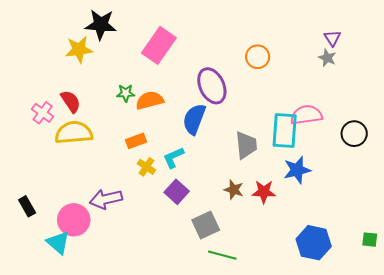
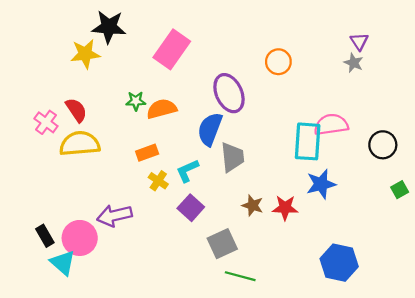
gray trapezoid: (246, 145) -> (232, 157), moved
black rectangle: (27, 206) -> (45, 236), moved
green square: (370, 240) -> (400, 190), moved, turned -35

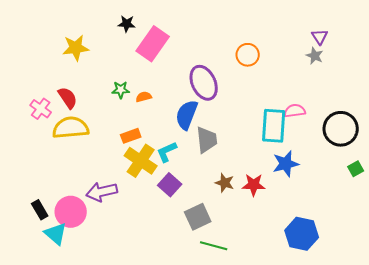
black star: (109, 27) -> (127, 24), moved, size x0.6
orange semicircle: (162, 109) -> (144, 97), size x0.6
pink semicircle: (331, 125) -> (295, 111), size x0.7
black circle: (383, 145) -> (341, 129), size x1.4
yellow cross: (158, 181) -> (141, 161), size x1.8

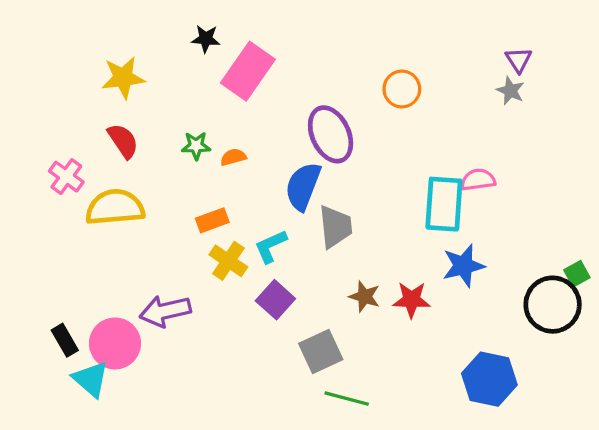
red semicircle: (68, 98) -> (123, 141), moved
black circle: (341, 129) -> (553, 305), moved
yellow cross: (141, 161) -> (228, 261), size x0.7

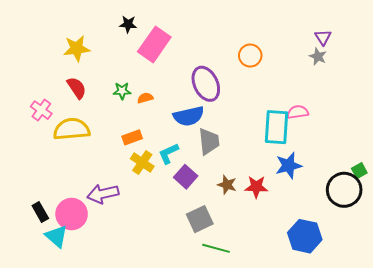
blue semicircle: (303, 186) -> (189, 116), turned -124
purple square: (275, 300) -> (186, 177), moved

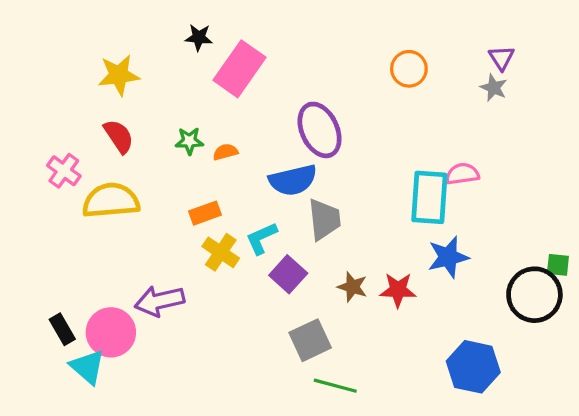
orange circle: (250, 56) -> (409, 69), moved
green square: (359, 171) -> (558, 265), turned 35

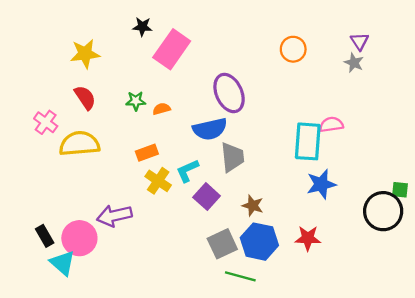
red star: (398, 290) -> (308, 238), moved
blue hexagon: (473, 367) -> (259, 242), moved

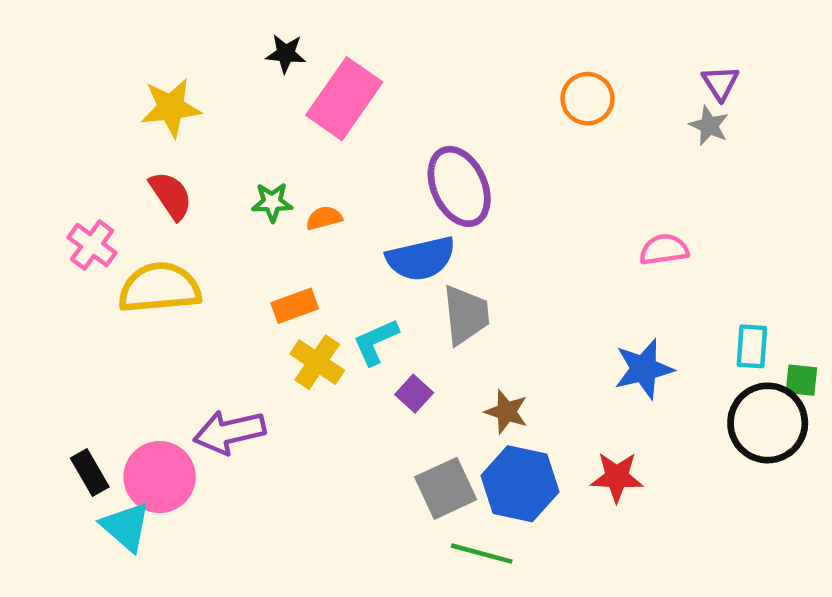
cyan rectangle: (308, 141) -> (752, 346), moved, size x0.6
purple square: (207, 197) -> (414, 394), size x0.7

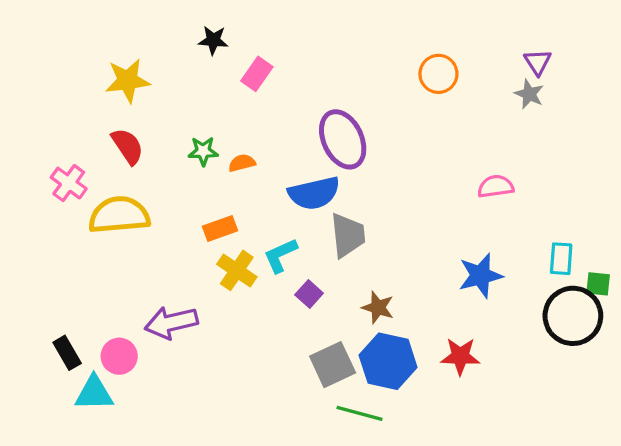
pink rectangle: (344, 99) -> (257, 74), size x0.6
pink circle: (160, 477) -> (119, 356), size x0.7
cyan triangle: (126, 527) -> (94, 393), turned -42

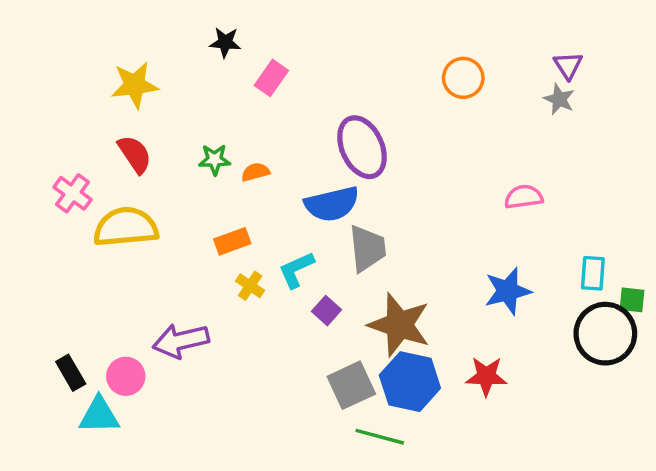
yellow cross: (237, 270) -> (250, 286), size x0.7
brown star: (378, 307) -> (399, 325), size x1.8

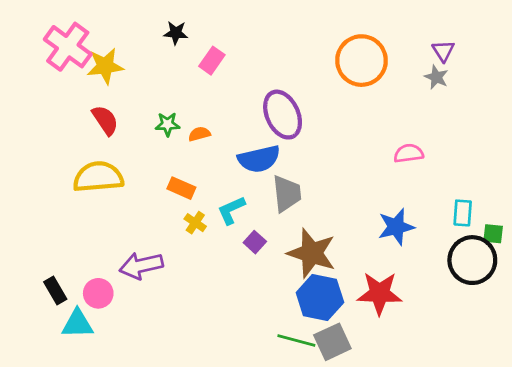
orange circle: (463, 78) -> (361, 61), size x1.6
pink cross: (72, 193) -> (68, 47), moved, size x1.6
orange rectangle: (232, 241) -> (181, 188), turned 44
red star: (486, 376) -> (380, 293), size x1.4
gray square: (351, 385) -> (332, 342), moved

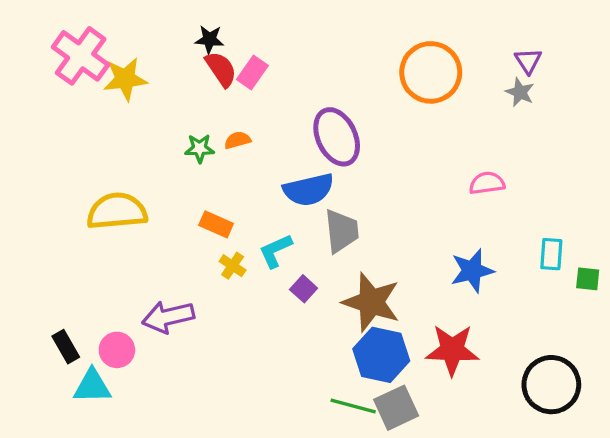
red semicircle: (105, 120) -> (221, 69), moved
orange semicircle: (199, 134) -> (238, 140), moved
black circle: (472, 260) -> (551, 385), moved

